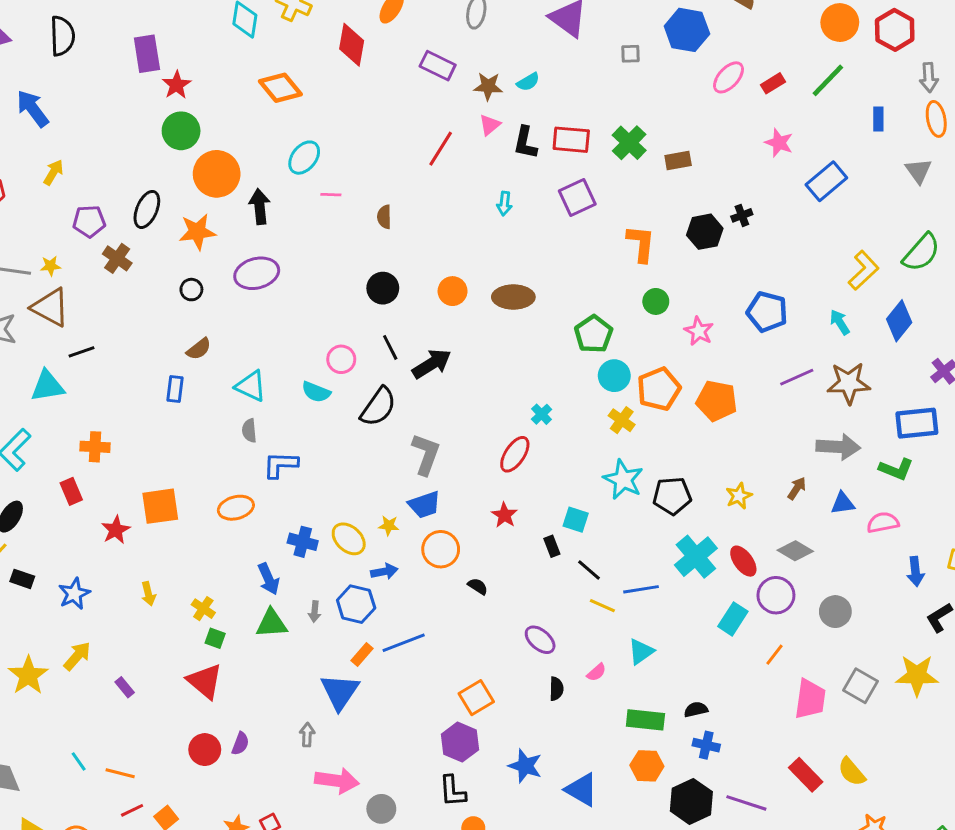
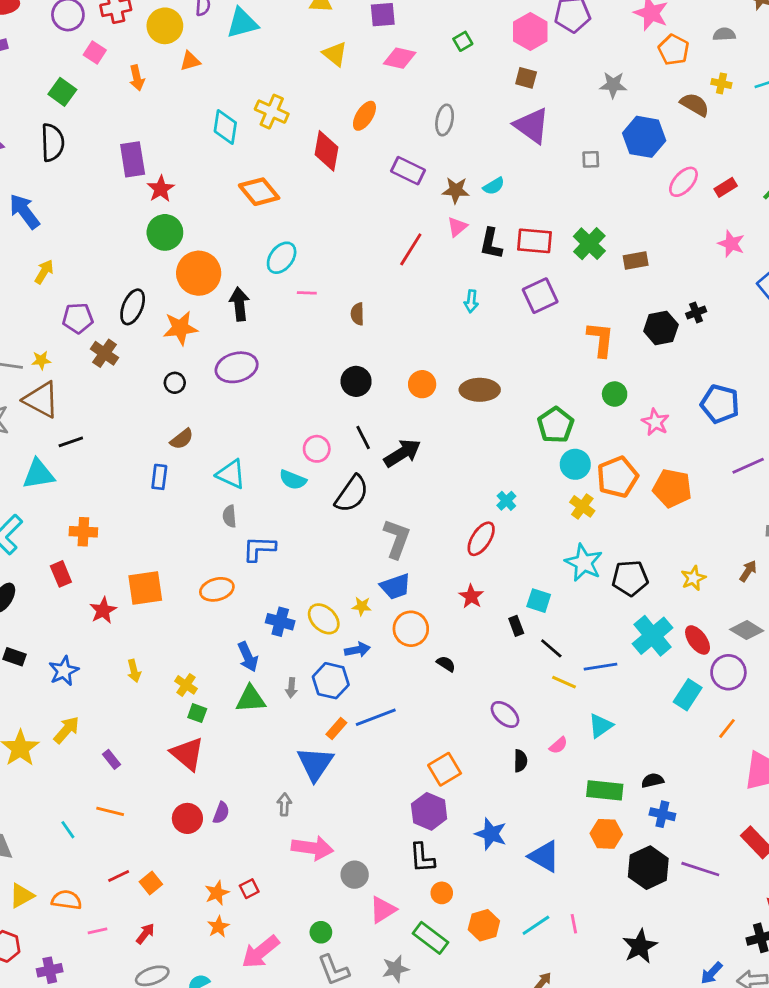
orange line: (120, 773) -> (110, 811), moved

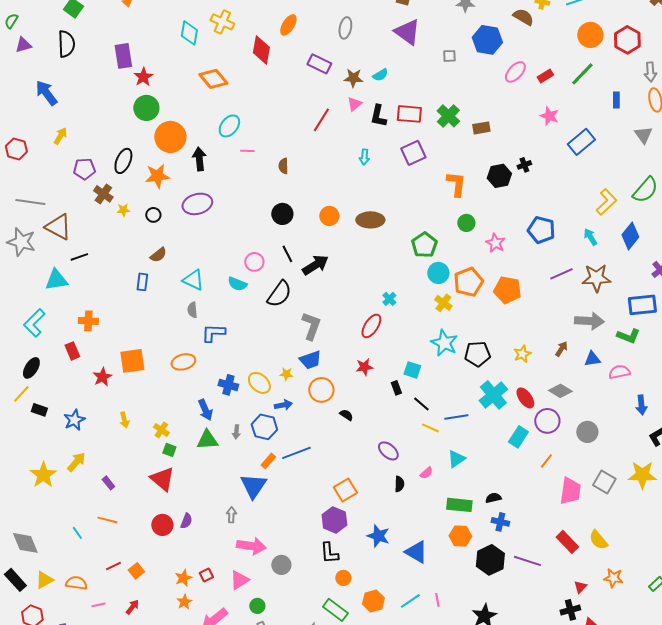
yellow star: (41, 360) -> (123, 210), moved
red star: (471, 596) -> (364, 367), turned 30
pink triangle: (383, 910) -> (239, 580), moved

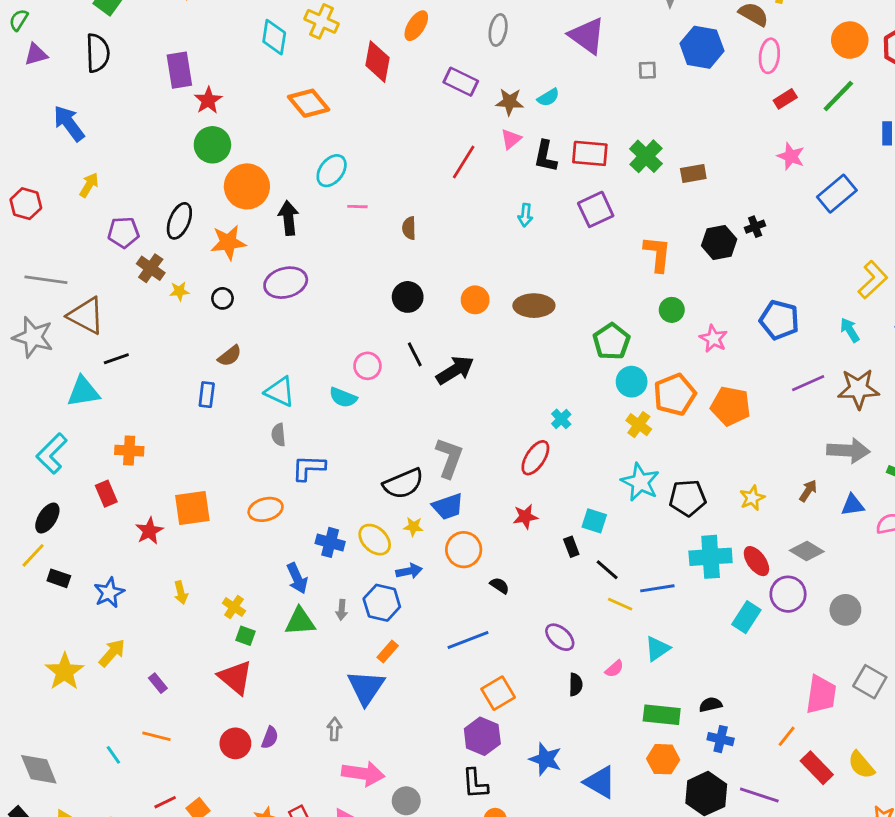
pink ellipse: (515, 72) -> (769, 56), moved, turned -35
black semicircle: (279, 294) -> (403, 484), moved, turned 32
cyan cross: (493, 395) -> (711, 557), turned 36
blue line: (296, 453) -> (468, 640), moved
orange line: (546, 461) -> (787, 736), moved

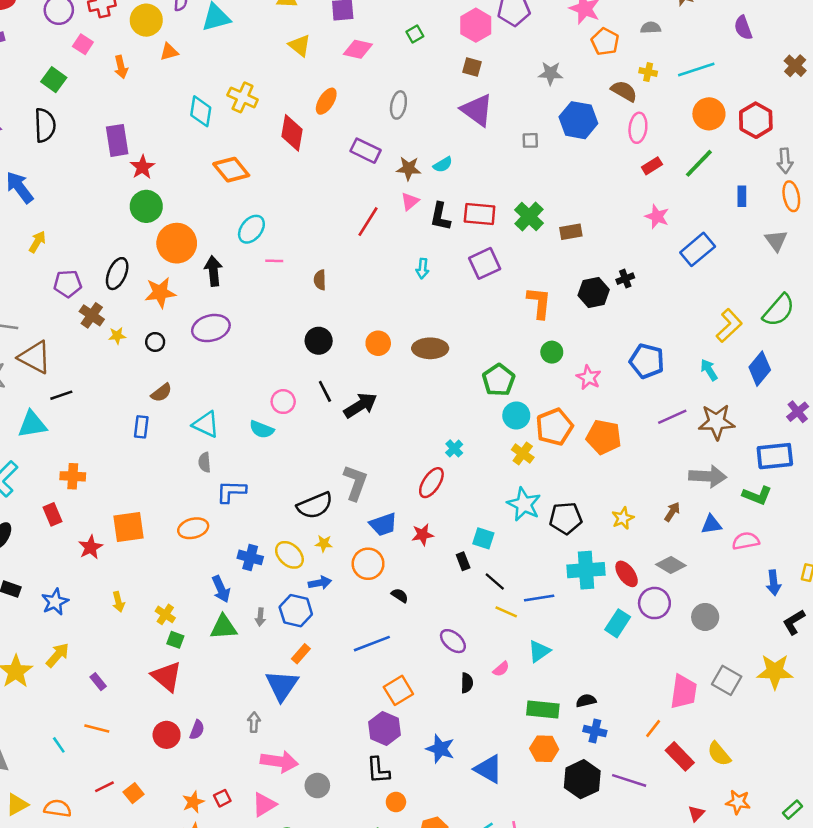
blue trapezoid: (448, 507) -> (383, 524), moved

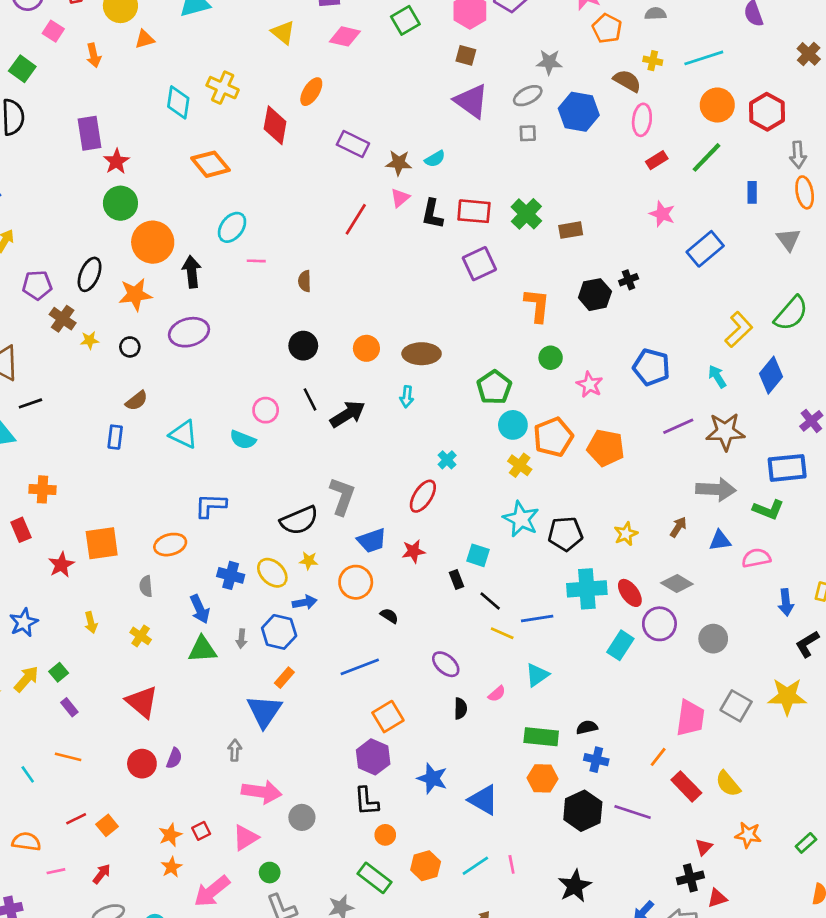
green square: (415, 34) -> (405, 20), size x1.5
gray ellipse: (398, 105) -> (528, 96), moved, turned 52
cyan arrow: (423, 268) -> (407, 397), moved
gray semicircle: (205, 462) -> (146, 586), moved
green square: (175, 640) -> (59, 672), moved, turned 30

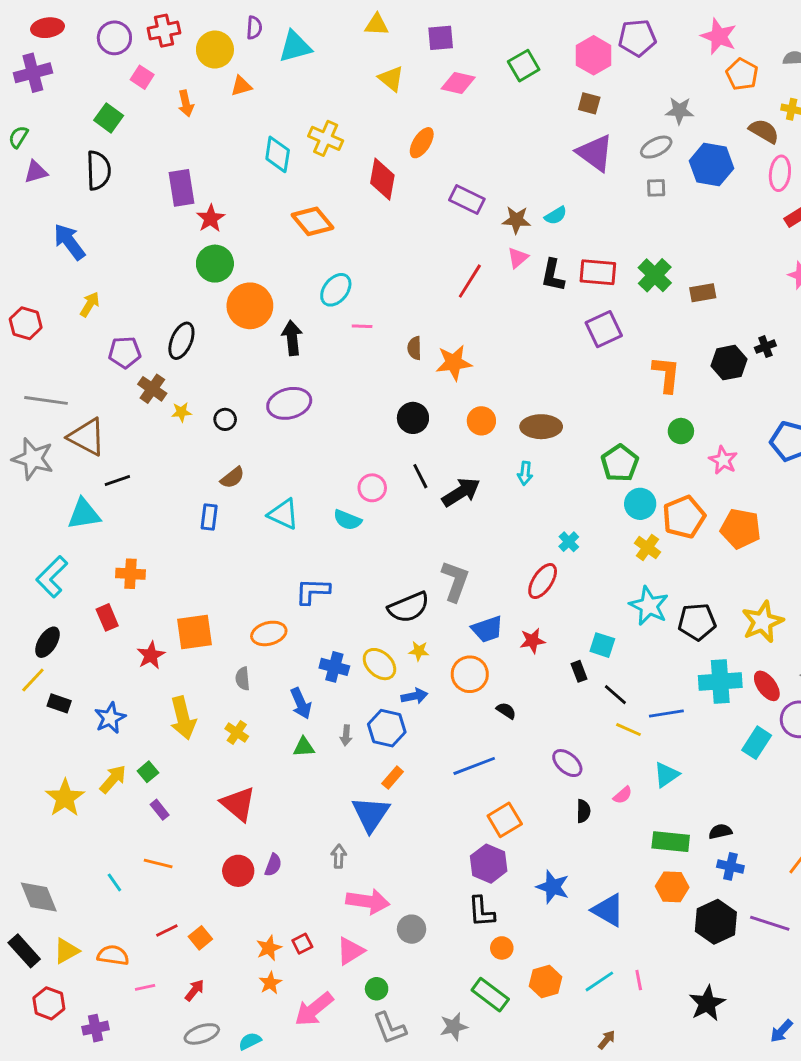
orange star: (135, 295) -> (454, 363), moved
yellow star: (626, 534) -> (762, 622), size x1.6
yellow arrow: (91, 623) -> (183, 718), size x1.8
green triangle: (202, 649) -> (304, 747), size x0.7

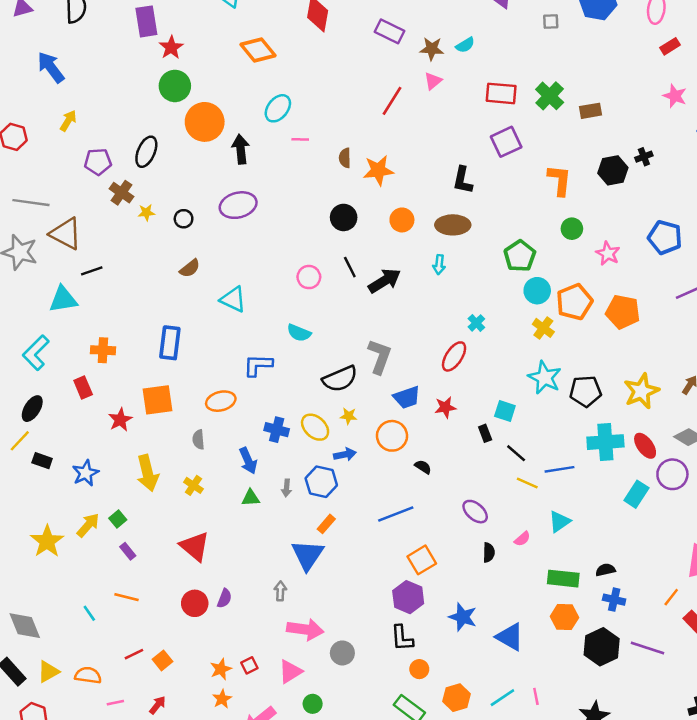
black L-shape: (553, 275) -> (463, 180), moved
blue rectangle: (209, 517) -> (170, 343), moved, size x1.5
cyan semicircle: (347, 520) -> (299, 333), moved

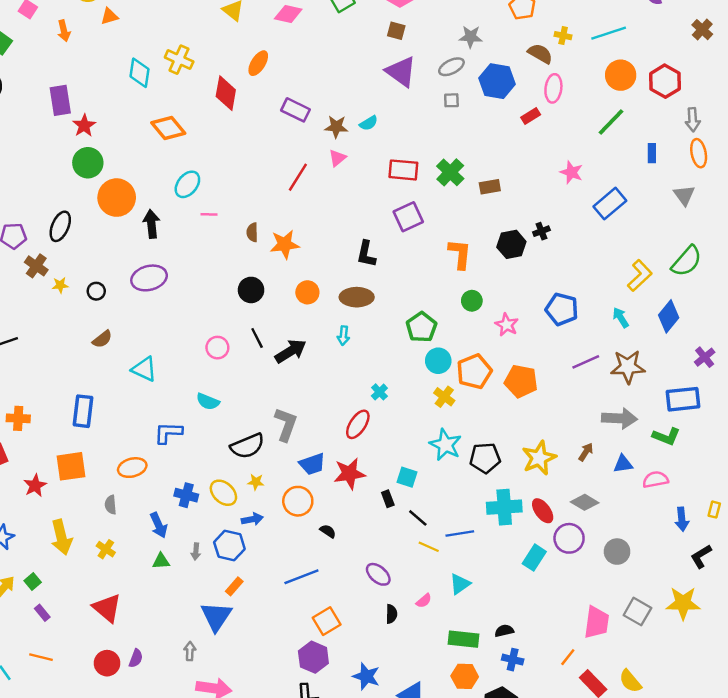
red rectangle: (670, 46) -> (531, 116), moved
red star: (445, 407) -> (349, 474), size x1.5

